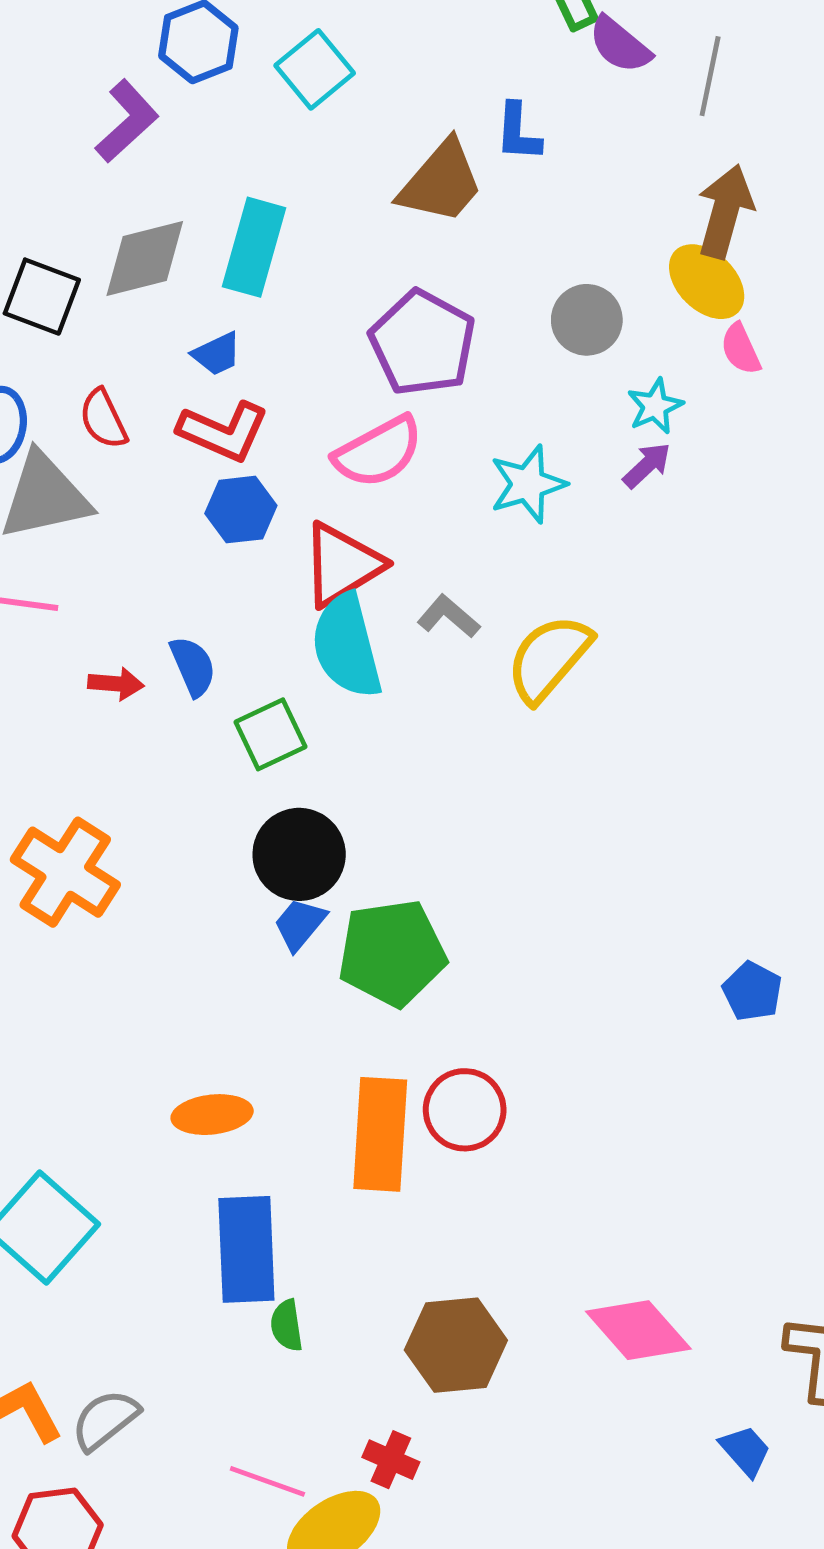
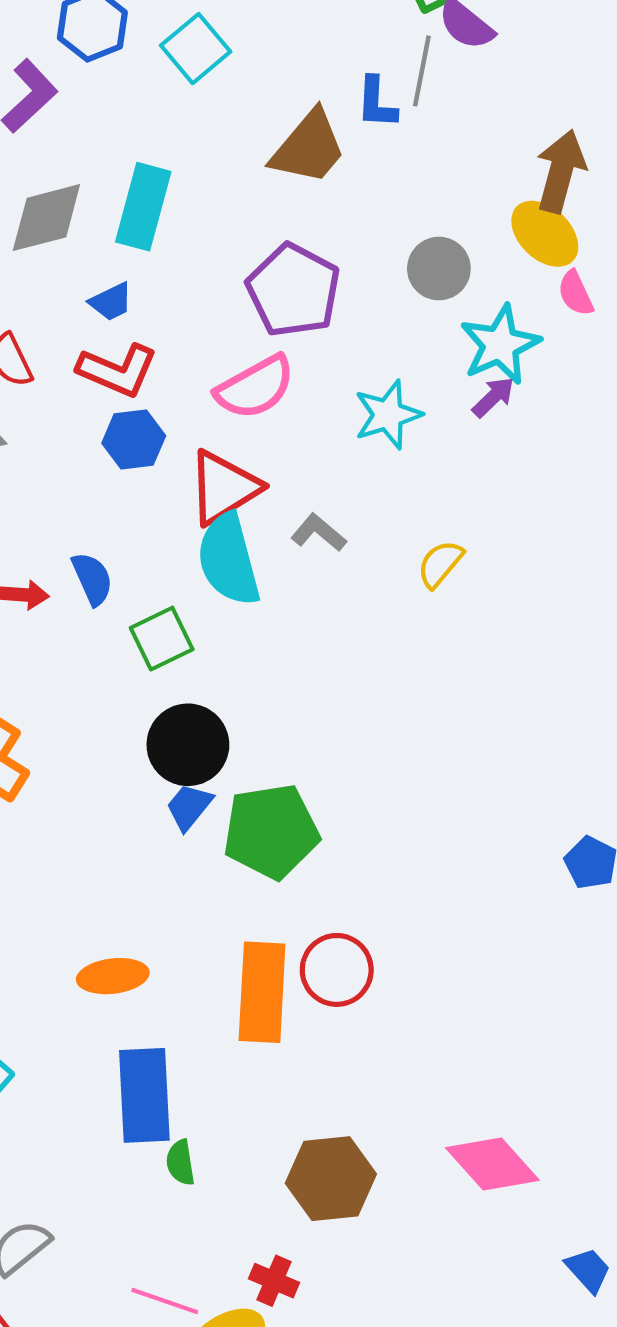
gray line: (710, 76) -> (422, 71), moved
cyan star: (655, 406) -> (500, 345), size x1.6
yellow semicircle: (549, 658) -> (440, 564), moved, size x0.6

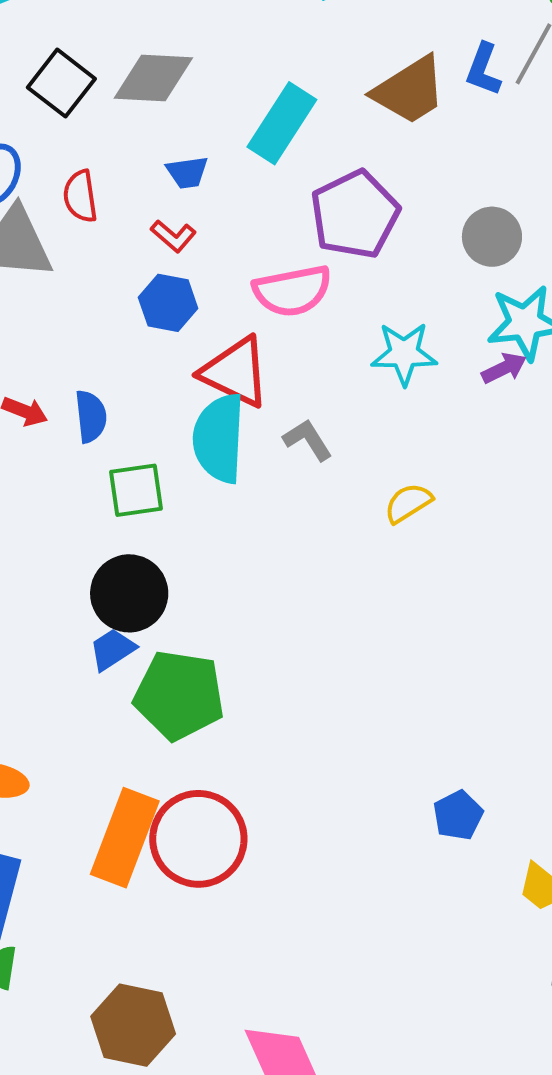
cyan rectangle: (143, 207) -> (282, 123), moved
red L-shape: (117, 370) -> (173, 236), size x0.6
red triangle: (224, 488) -> (235, 372), turned 40
red circle: (337, 970) -> (198, 839), size x1.4

